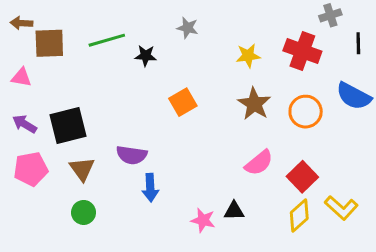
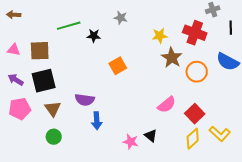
brown square: (49, 43) -> (40, 51), moved
brown star: (254, 104) -> (172, 58), moved
black triangle: (234, 211) -> (151, 136), turned 40

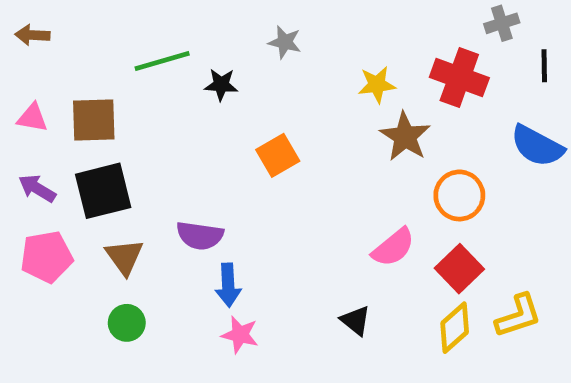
orange circle: (197, 72) -> (459, 195), moved
yellow L-shape: (220, 134) -> (518, 316), turned -60
pink star: (131, 142) -> (240, 335), moved

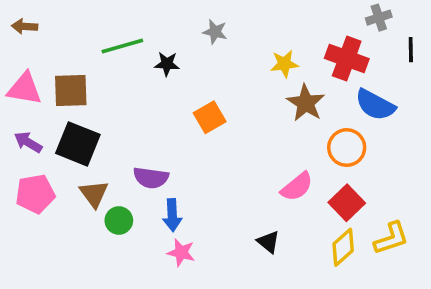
pink triangle: (32, 118) -> (24, 89), size x1.5
blue semicircle: (537, 146) -> (375, 105), moved
black square: (103, 191) -> (78, 144), turned 36
green circle: (127, 323) -> (119, 220), moved

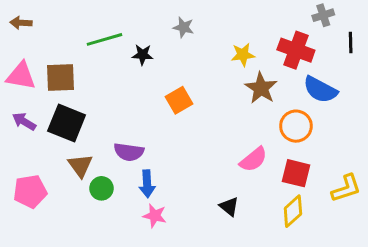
pink pentagon: (35, 194) -> (30, 191), moved
red square: (347, 203) -> (296, 173), turned -32
yellow L-shape: (391, 238) -> (346, 188), moved

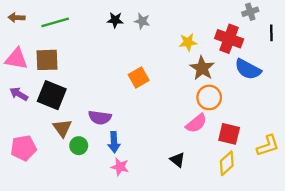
green line: (105, 39) -> (55, 22), moved
black star: (143, 55) -> (115, 20), moved
orange circle: (296, 126) -> (209, 97), moved

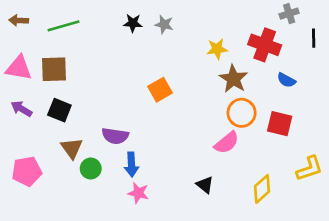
blue semicircle: (248, 69) -> (286, 80), size x0.6
black square: (52, 95) -> (59, 110), size x0.7
red square: (229, 134) -> (280, 124), moved

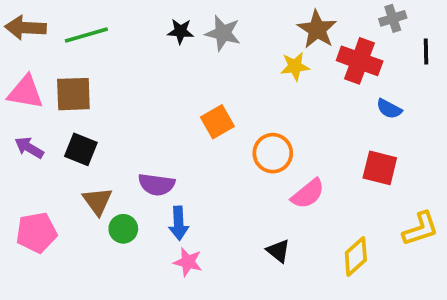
brown arrow: (19, 20) -> (25, 28), size x1.5
gray star: (164, 24) -> (223, 33), size x1.4
brown star: (233, 79) -> (317, 29), moved
orange circle: (242, 113) -> (273, 153), moved

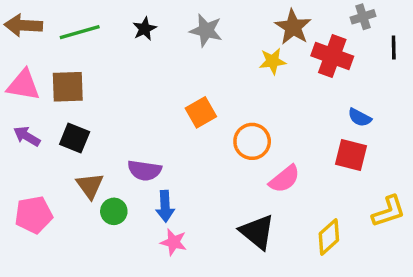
black star: (180, 31) -> (145, 29), moved, turned -30
blue semicircle: (389, 109) -> (360, 117), moved
black triangle: (278, 251) -> (257, 232), size x1.6

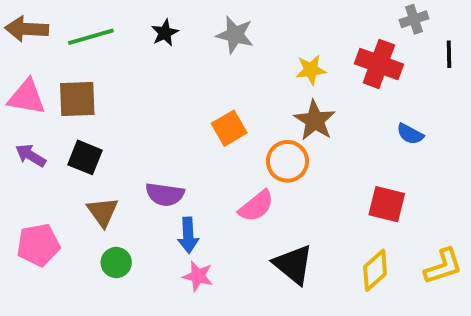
brown star: (293, 27) -> (315, 120), moved
red square: (351, 155) -> (387, 204), moved
pink semicircle: (284, 179) -> (256, 206), moved
green circle: (114, 211) -> (116, 263), moved
yellow L-shape: (389, 211) -> (443, 266), moved

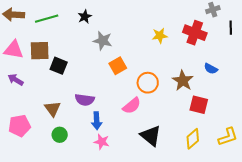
gray star: (235, 35) -> (103, 41), moved
brown star: (315, 120) -> (183, 81), moved
black square: (85, 157) -> (59, 66), moved

